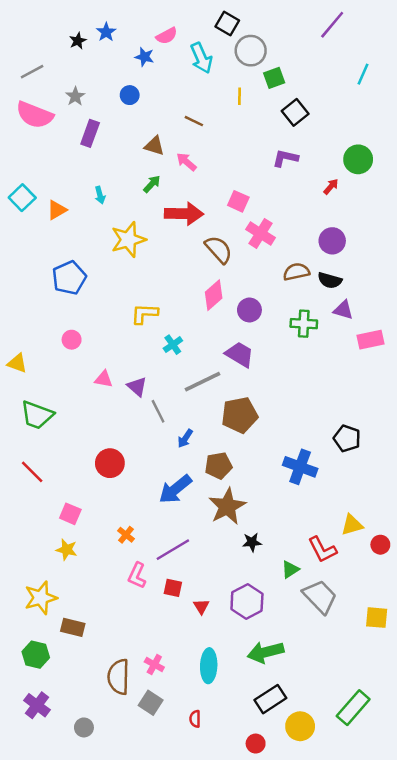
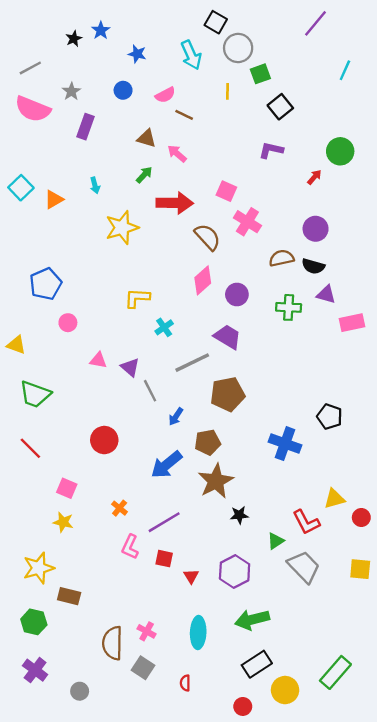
pink semicircle: (167, 36) -> (165, 95), moved
blue pentagon: (69, 278) -> (46, 284), moved
yellow square: (377, 618) -> (360, 569), moved

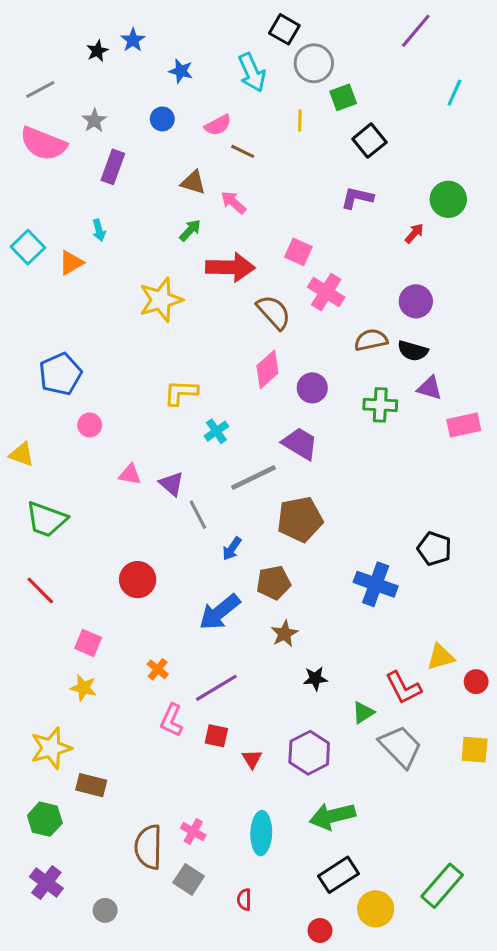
cyan arrow: (95, 185) -> (99, 230), moved
brown star: (216, 481) -> (284, 634), size x0.6

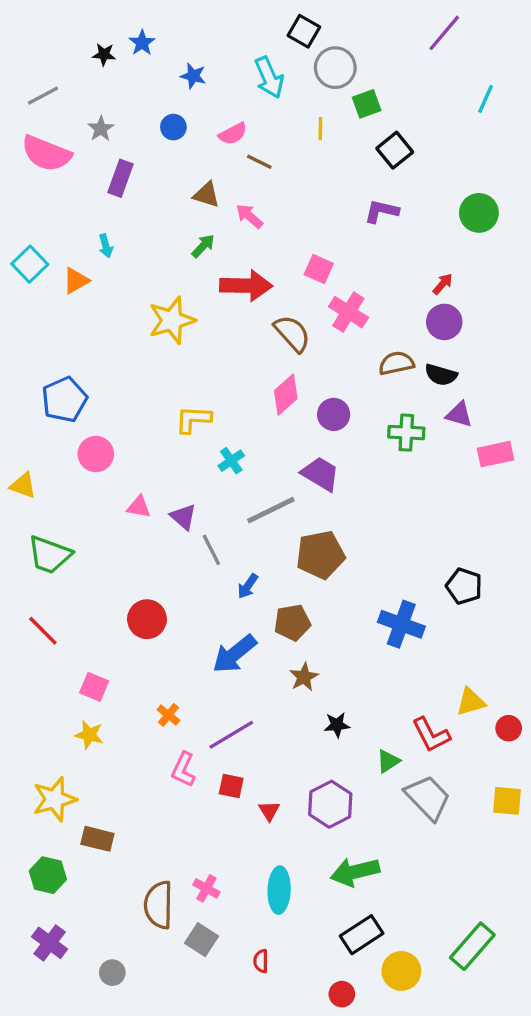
black star: (97, 51) -> (104, 54), turned 30
red arrow: (414, 233) -> (443, 284), moved
pink circle: (90, 425) -> (96, 454), size x1.4

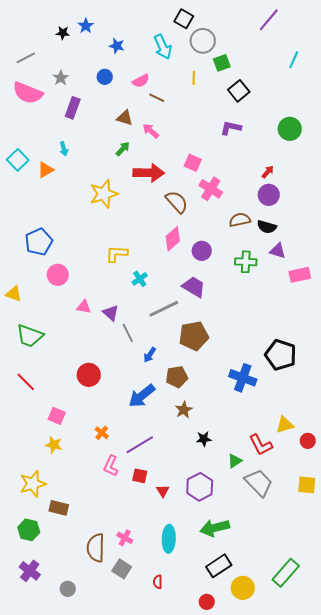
black pentagon: (464, 586) -> (281, 355), size x1.4

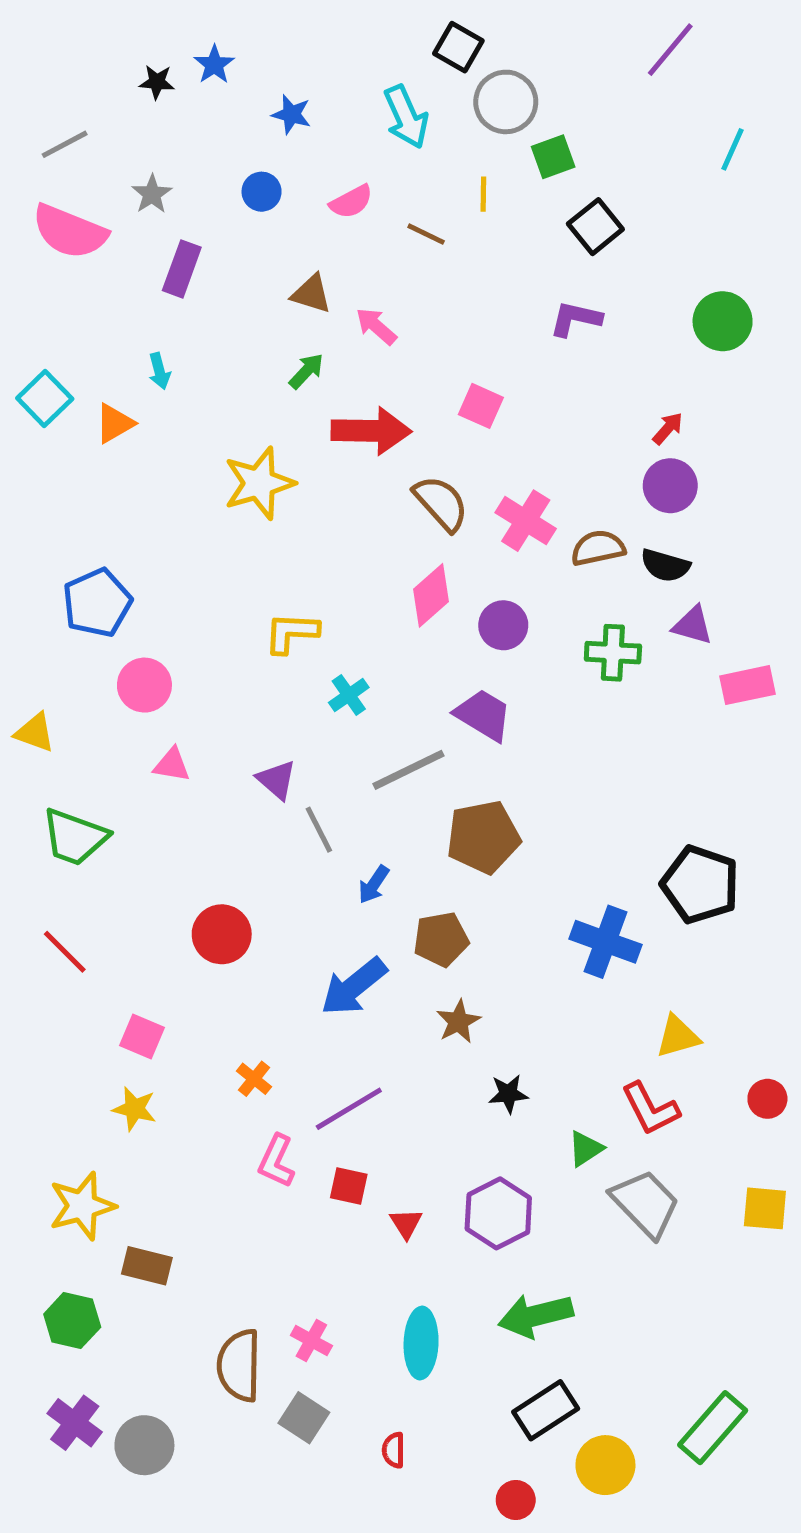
brown line: (157, 98) -> (426, 234), moved
pink cross: (211, 189) -> (526, 521), moved
pink triangle: (84, 307) -> (172, 765), moved
yellow triangle: (285, 425) -> (678, 1036), moved
gray circle: (68, 589) -> (144, 1445), moved, size x1.5

